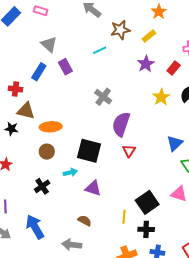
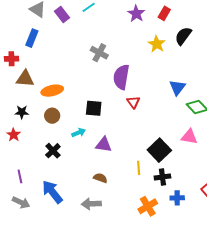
purple rectangle: (65, 67) -> (62, 15), moved
black star: (11, 129) -> (22, 112), moved
black square: (89, 151) -> (94, 108), size x0.7

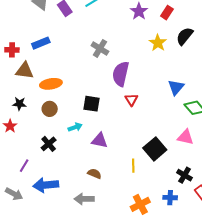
blue rectangle: (32, 38) -> (41, 43), moved, turned 42
purple line: (20, 176) -> (24, 166), moved, turned 40
black cross: (162, 177) -> (185, 175), moved, turned 35
blue arrow: (52, 192) -> (46, 185), turned -60

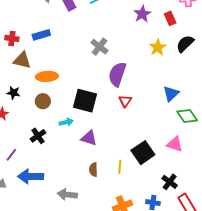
red rectangle: (167, 13) -> (170, 18), turned -64
black square: (91, 104) -> (85, 101), size x1.4
brown semicircle: (94, 174) -> (93, 170), moved, turned -120

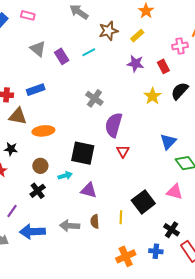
purple star: (142, 14) -> (135, 64), turned -30
brown circle: (43, 101) -> (40, 166), moved
gray arrow: (67, 195) -> (70, 226), moved

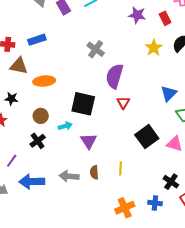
purple triangle: (89, 190) -> (89, 141), turned 42
black square: (143, 202) -> (147, 137), moved

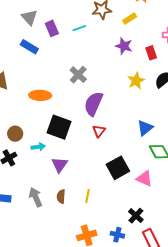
blue rectangle: (37, 40) -> (29, 47), moved, turned 42
orange ellipse: (44, 81) -> (40, 95), moved
gray arrow: (69, 176) -> (36, 197), turned 54

